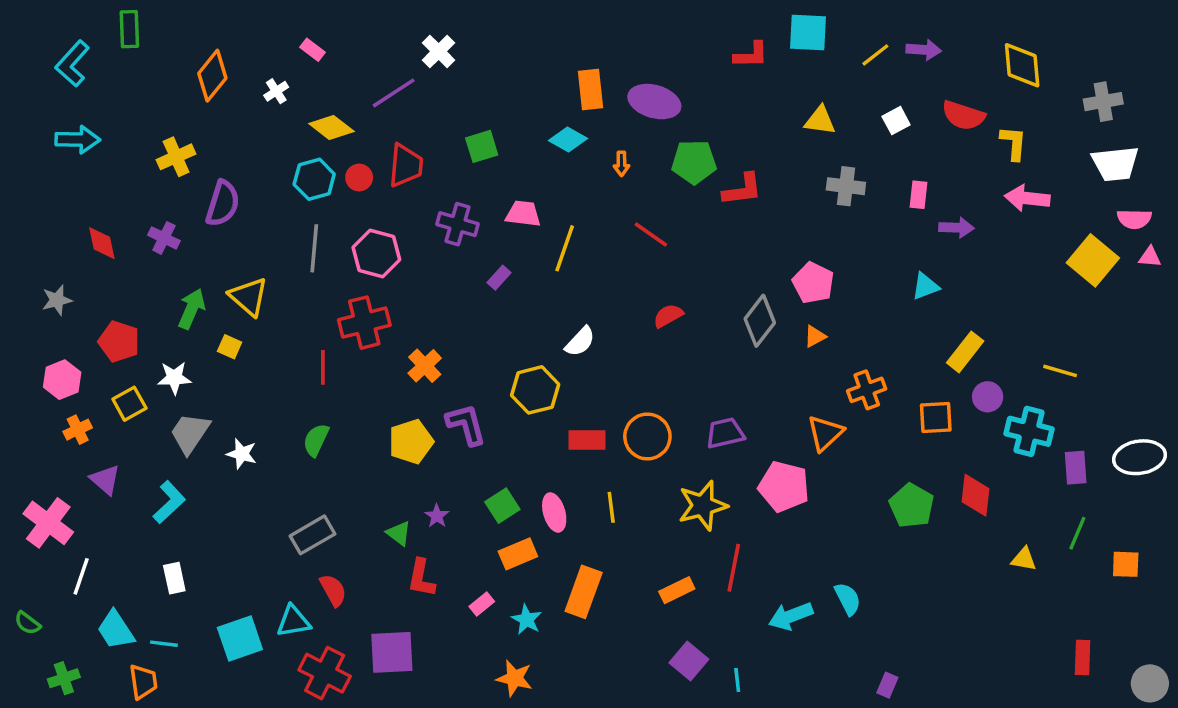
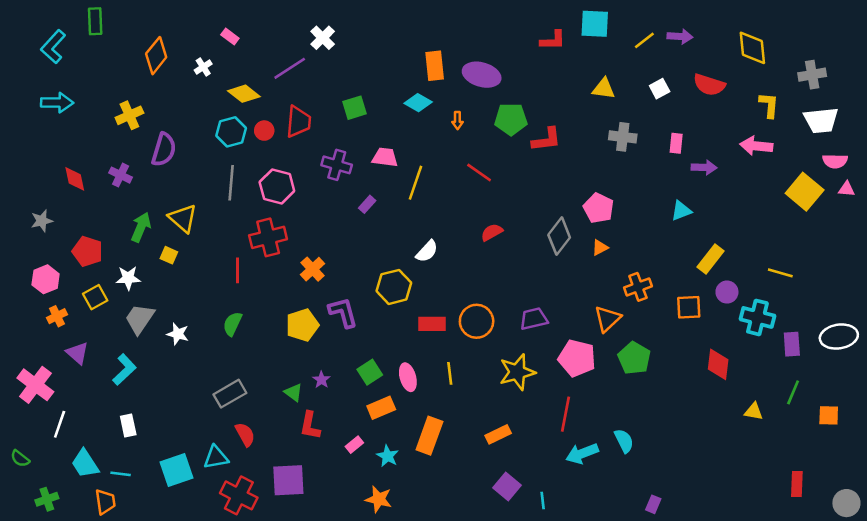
yellow L-shape: (1013, 143) -> (769, 105), moved
green pentagon: (912, 506) -> (634, 358), moved
red line: (734, 568) -> (566, 414), moved

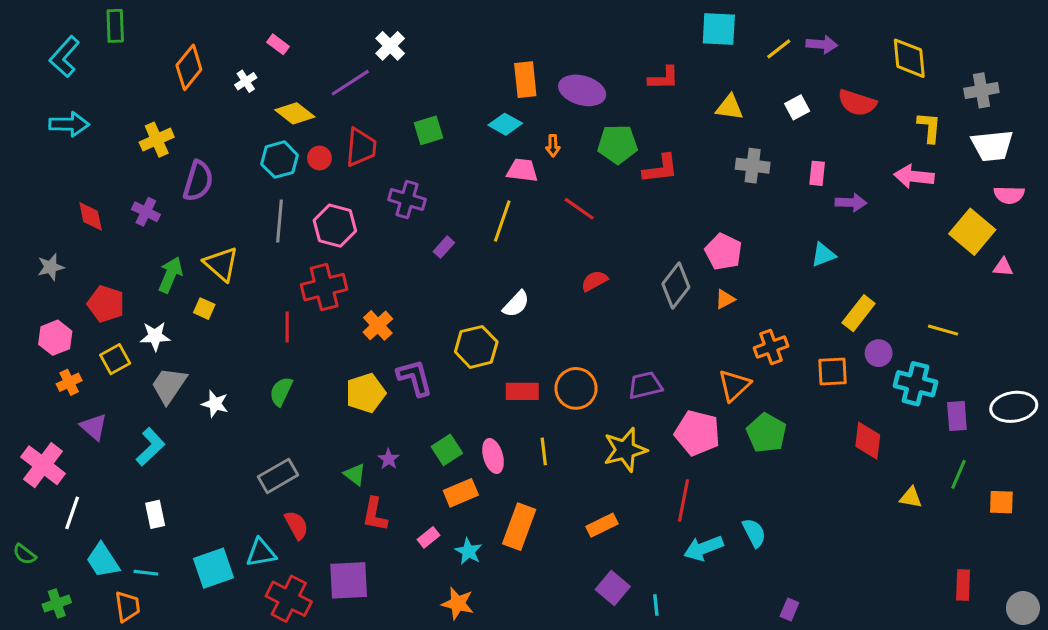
red L-shape: (553, 40) -> (664, 78), moved
pink trapezoid: (385, 157) -> (522, 170), moved
pink triangle: (846, 189) -> (1003, 267), moved

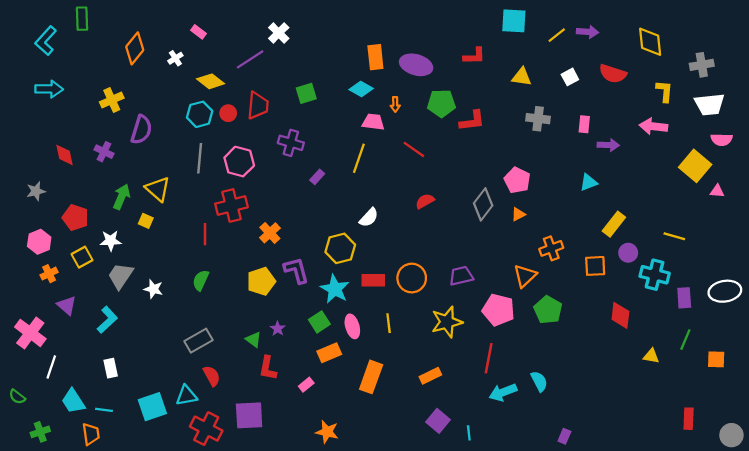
cyan star: (468, 551) -> (335, 289), moved, size x1.5

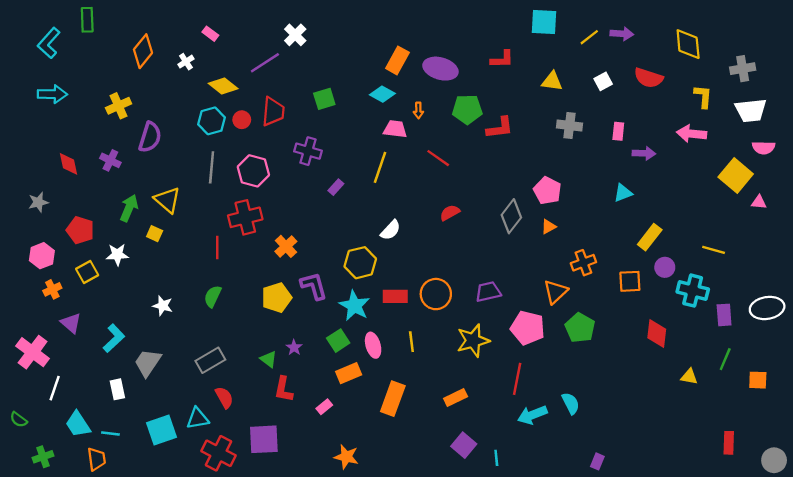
orange rectangle: (375, 57) -> (397, 60), turned 35
gray trapezoid: (120, 276) -> (148, 363), moved

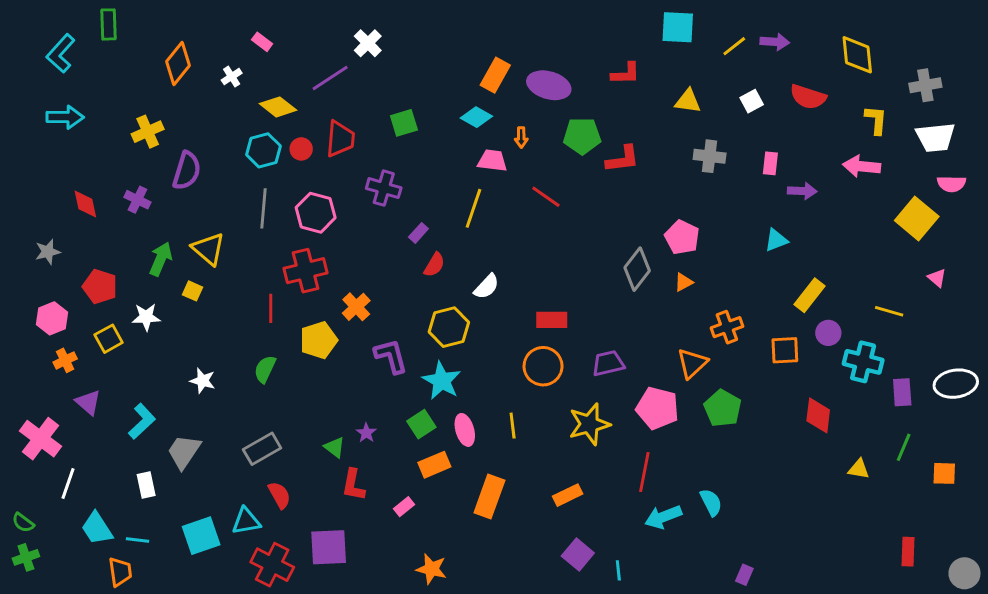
pink triangle: (759, 202) -> (937, 278), moved, turned 35
red semicircle: (450, 213) -> (434, 265), moved, turned 150
red rectangle: (395, 296) -> (552, 320), moved
yellow pentagon: (277, 298) -> (319, 340), moved
green cross: (43, 457) -> (26, 557), moved

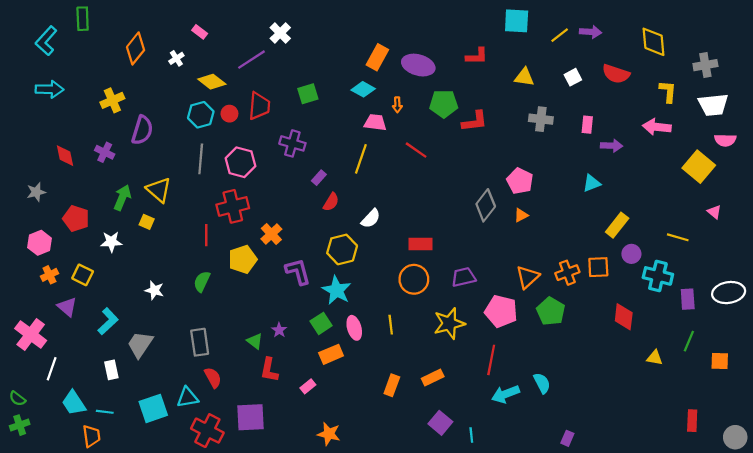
orange cross: (727, 327) -> (567, 273), moved
yellow square: (109, 339) -> (83, 275), moved, turned -35
gray rectangle: (262, 449) -> (200, 342), turned -68
orange rectangle: (489, 497) -> (392, 385), moved, size x0.7

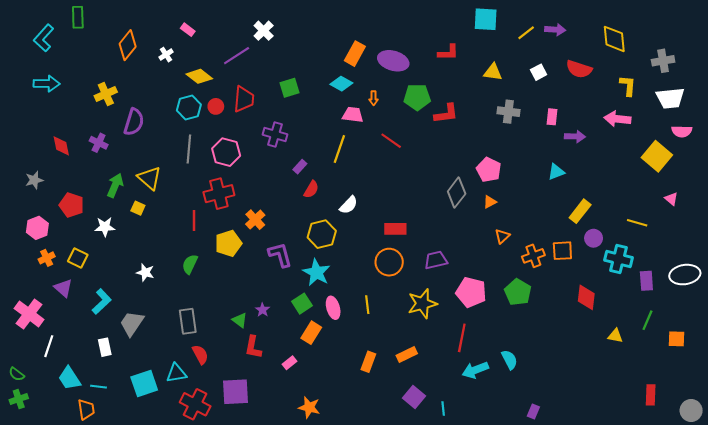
orange triangle: (528, 277) -> (502, 236), moved, size x0.7
orange rectangle: (331, 354) -> (311, 333), turned -35

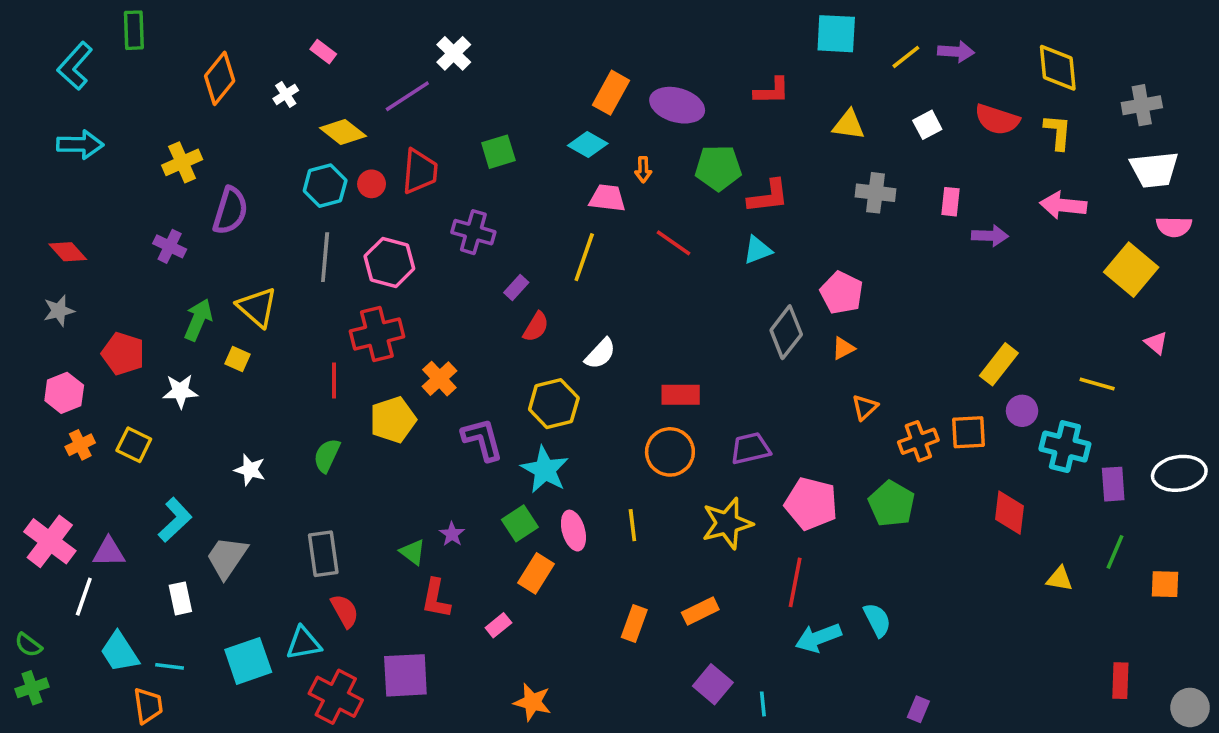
yellow L-shape: (628, 86) -> (1058, 132), moved
red diamond: (61, 146) -> (68, 252), moved, turned -30
cyan triangle: (556, 172) -> (758, 250), moved
purple triangle: (63, 288) -> (109, 552), moved, turned -42

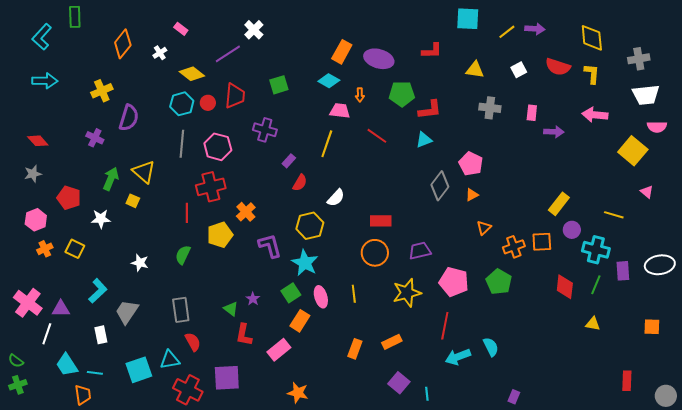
green line: (1115, 552) -> (596, 285), moved
pink rectangle: (498, 625) -> (279, 350), size x1.6

